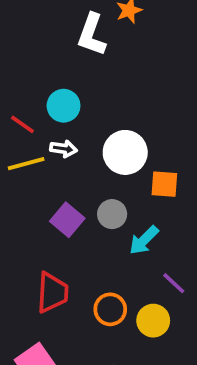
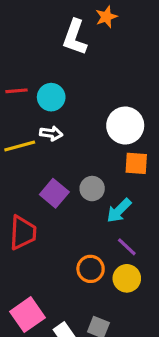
red line: (22, 124) -> (16, 91), moved, turned -40
white circle: (125, 152) -> (125, 125), moved
purple line: (174, 283) -> (127, 247), moved
red trapezoid: (52, 293) -> (23, 233), moved

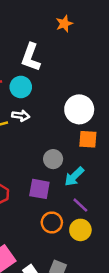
white L-shape: (75, 37) -> (31, 57), moved
purple square: (54, 193) -> (39, 189), moved, turned -30

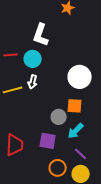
white arrow: (21, 116) -> (33, 82), turned 96
orange square: (88, 139) -> (75, 106), moved

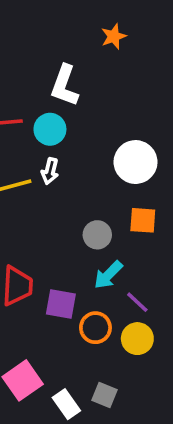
orange square: (75, 106) -> (143, 220), moved
cyan arrow: (76, 131) -> (108, 275), moved
purple square: (48, 141) -> (61, 304), moved

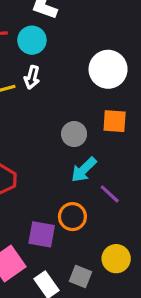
purple square: (61, 304) -> (42, 234), moved
yellow circle: (137, 339) -> (116, 259), moved

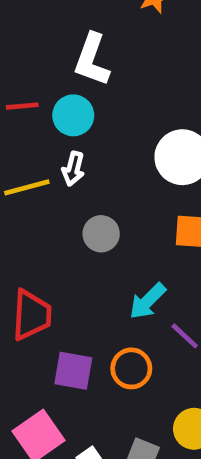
gray circle: (74, 134) -> (101, 234), moved
purple square: (42, 234) -> (73, 371), moved

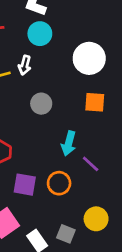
cyan circle: (73, 115) -> (40, 34), moved
cyan arrow: (148, 301) -> (69, 143), turned -30

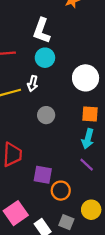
cyan arrow: (69, 143) -> (88, 139), moved
orange circle: (59, 183) -> (61, 191), moved
purple square: (25, 185) -> (43, 175), moved

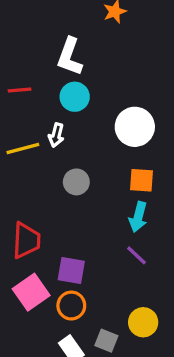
orange circle: (61, 191) -> (71, 306), moved
pink square: (16, 213) -> (31, 292), moved

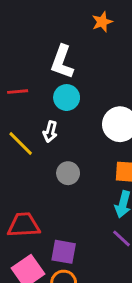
yellow line: (23, 149) -> (21, 144), turned 60
red trapezoid: (26, 240) -> (24, 225), turned -96

